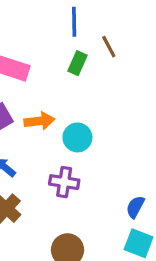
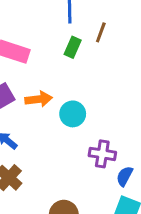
brown line: (109, 47) -> (101, 32), turned 48
purple cross: (64, 182) -> (102, 154), moved

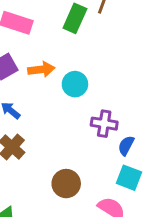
green rectangle: (73, 47) -> (75, 18), size x1.4

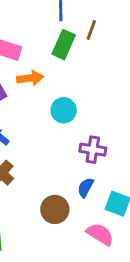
orange arrow: (41, 69) -> (30, 78), moved
blue semicircle: (126, 146) -> (85, 188), moved

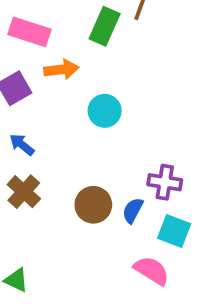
purple cross: (93, 150) -> (165, 182), moved
brown circle: (55, 209) -> (93, 205), moved

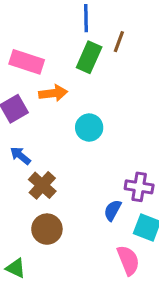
brown cross: (24, 192) -> (42, 185), moved
brown circle: (93, 205) -> (47, 229), moved
pink semicircle: (152, 271) -> (128, 260), turned 36

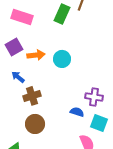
orange arrow: (53, 93) -> (36, 55), moved
brown cross: (42, 185) -> (32, 96), turned 30
blue semicircle: (113, 210) -> (77, 112), turned 80

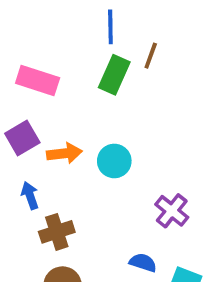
blue arrow: (18, 77) -> (30, 195), turned 32
purple cross: (94, 97) -> (172, 211), moved, turned 30

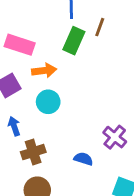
orange arrow: (64, 153) -> (44, 71), moved
cyan circle: (114, 161) -> (48, 102), moved
blue semicircle: (143, 263) -> (83, 159), moved

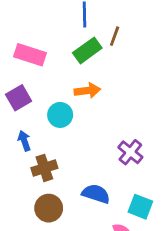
green rectangle: (74, 41) -> (87, 50), turned 30
orange arrow: (44, 71) -> (87, 91), moved
blue semicircle: (83, 159) -> (96, 194), moved, size x1.4

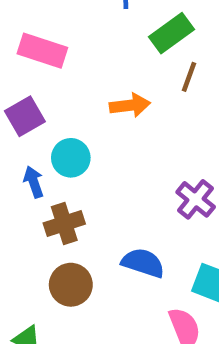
brown line: (115, 36) -> (189, 77), moved
green rectangle: (87, 50) -> (171, 33), moved
cyan circle: (60, 115) -> (71, 158), moved

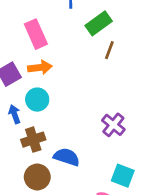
pink rectangle: (42, 51) -> (36, 34), moved, turned 48
orange arrow: (130, 105) -> (40, 67), moved
blue semicircle: (143, 263) -> (67, 157), moved

